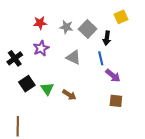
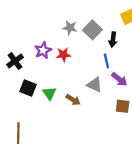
red star: (40, 23) -> (63, 55), moved
gray triangle: (73, 57) -> (95, 85), moved
black square: (27, 84) -> (28, 88), turned -35

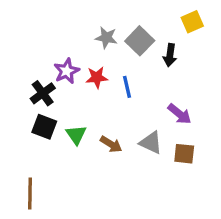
black cross: (15, 61) -> (43, 93), moved
blue line: (106, 61) -> (127, 87), moved
gray triangle: (95, 85) -> (151, 143), moved

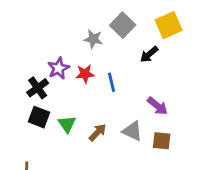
yellow square: (192, 22) -> (169, 25), size x1.4
gray square: (140, 41) -> (123, 25), moved
black arrow: (170, 55) -> (149, 54), turned 42
brown arrow: (111, 144) -> (98, 132), turned -78

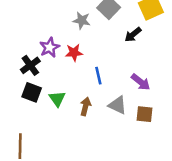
blue line: (111, 82) -> (98, 76), moved
brown arrow: (98, 132) -> (85, 106), turned -30

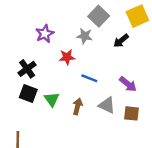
gray star: (82, 20) -> (85, 36), moved
purple star: (50, 47) -> (45, 34), moved
blue line: (98, 76) -> (89, 78), turned -56

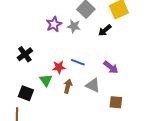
purple star: (45, 34) -> (54, 24), moved
red star: (67, 57) -> (59, 67), moved
black square: (28, 94) -> (26, 93), moved
brown square: (132, 113) -> (116, 102), moved

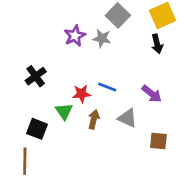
black arrow: (105, 30) -> (157, 44), moved, turned -64

